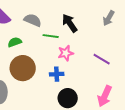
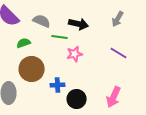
black arrow: (70, 23) -> (79, 24), turned 138
purple line: (102, 59) -> (119, 53), moved
blue cross: (57, 74) -> (58, 85), moved

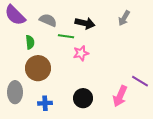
green semicircle: (24, 43) -> (30, 42), turned 104
purple line: (119, 53) -> (140, 81), moved
blue cross: (58, 85) -> (45, 103), moved

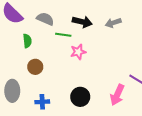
gray arrow: (124, 18) -> (113, 23), moved, turned 42
brown circle: (38, 68) -> (35, 67), size x0.6

